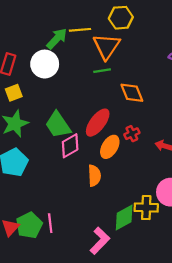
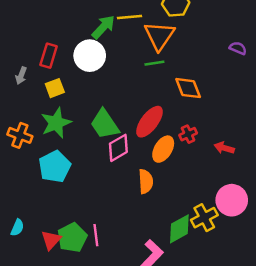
yellow cross: (146, 208) -> (204, 218), turned -30

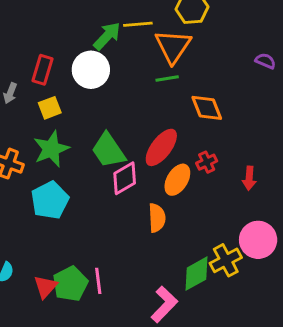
red arrow: (224, 148) -> (249, 178), turned -102

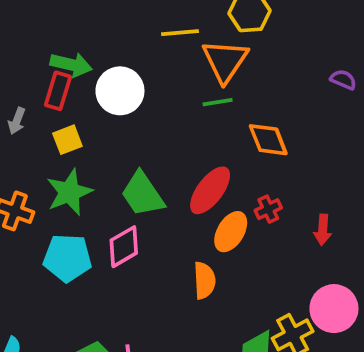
green arrow: (107, 36) -> (71, 65), moved, turned 60
pink diamond: (125, 178) -> (124, 247), moved
cyan pentagon: (50, 200) -> (67, 258), turned 30

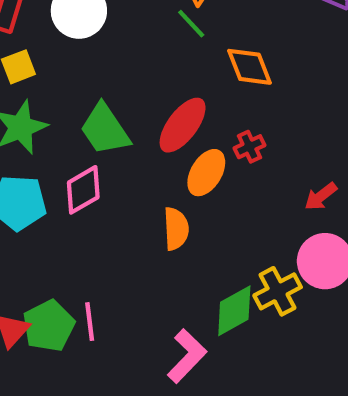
green line: (218, 102) -> (191, 24), turned 56
red arrow: (323, 230) -> (321, 196), moved, turned 48

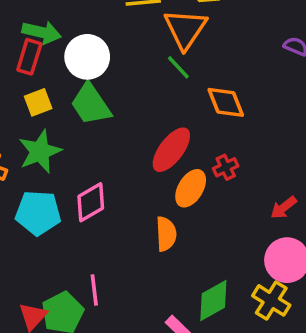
green trapezoid: (105, 129) -> (91, 104), moved
yellow cross: (278, 291) -> (271, 300), moved, turned -30
pink line: (90, 322) -> (94, 290), moved

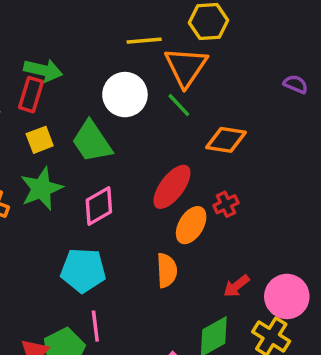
white circle: (87, 57) -> (125, 95), moved
orange diamond: (226, 102) -> (226, 140), turned -60
pink diamond: (91, 202) -> (99, 206), moved
red arrow: (284, 208) -> (236, 286), moved
cyan pentagon: (38, 213) -> (83, 270), moved

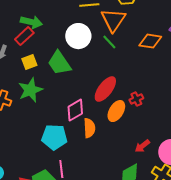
red rectangle: (31, 95) -> (24, 36), turned 30
orange diamond: (226, 140) -> (150, 41), moved
pink diamond: (99, 206) -> (75, 110), moved
orange semicircle: (167, 270) -> (89, 128), moved

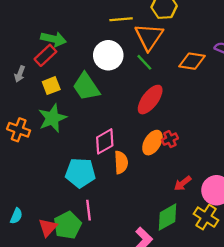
red ellipse: (105, 89) -> (150, 100), moved
red cross: (136, 99) -> (170, 139), moved

